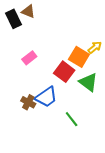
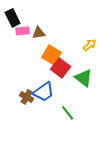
brown triangle: (28, 11) -> (39, 33), moved, turned -32
orange square: (79, 57) -> (52, 55), moved
pink rectangle: (29, 58) -> (23, 31), moved, turned 32

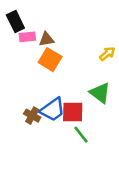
orange square: (52, 55) -> (50, 60), moved
red square: (61, 68) -> (73, 112), moved, turned -36

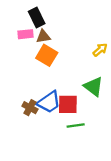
black rectangle: (15, 21) -> (37, 17), moved
green line: (81, 135) -> (76, 125), turned -60

